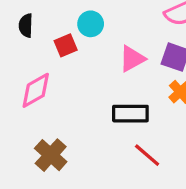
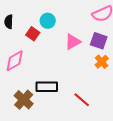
red square: (66, 45) -> (33, 34), turned -32
black rectangle: (130, 114) -> (47, 87), moved

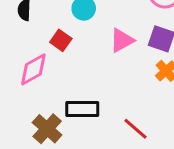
red square: (33, 34) -> (61, 40), moved

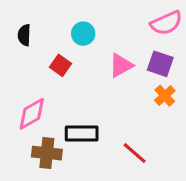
pink diamond: (33, 69) -> (32, 114), moved
brown cross: (47, 129) -> (47, 153), turned -36

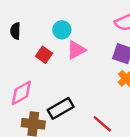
pink triangle: (121, 65) -> (76, 50), moved
black rectangle: (82, 133) -> (61, 108), turned -30

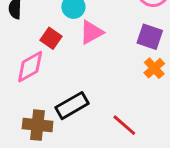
pink diamond: (21, 93) -> (30, 67), moved

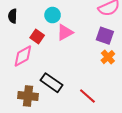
black rectangle: (72, 106) -> (52, 83), turned 65

